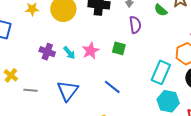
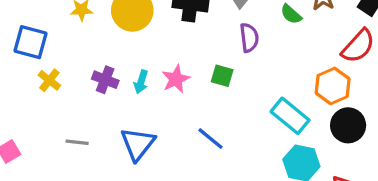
cyan arrow: (69, 53) -> (141, 82), turned 56
cyan rectangle: (161, 72) -> (290, 116), turned -75
yellow cross: (11, 75) -> (49, 80), moved

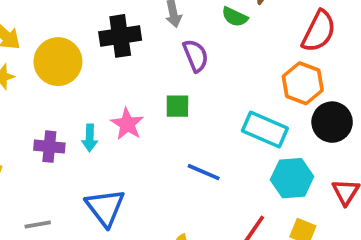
blue line: (210, 139) -> (204, 172), moved

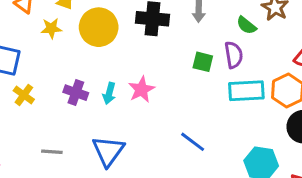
purple semicircle: (196, 56) -> (234, 55), moved
green square: (177, 106) -> (203, 62), moved
cyan rectangle: (265, 129) -> (246, 91), moved, turned -40

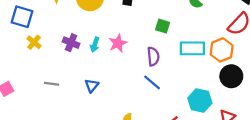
purple semicircle: (234, 55) -> (153, 56), moved
blue triangle: (108, 151) -> (92, 86), size x0.6

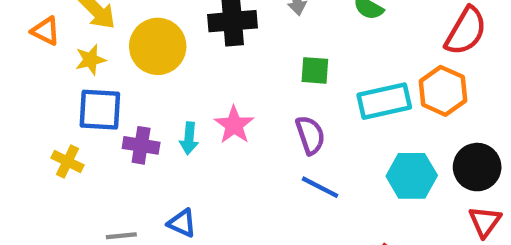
blue square: (22, 17) -> (100, 110), moved
black circle: (231, 76) -> (477, 167), moved
blue triangle: (92, 86) -> (182, 223), moved, turned -32
cyan hexagon: (200, 101) -> (412, 176), moved

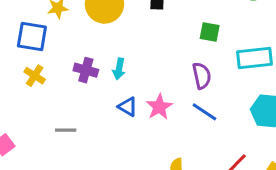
blue square: (100, 110) -> (32, 37), moved
pink star: (234, 125) -> (159, 107), moved
blue triangle: (182, 223) -> (128, 107), moved

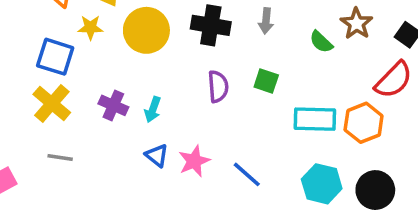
yellow cross: (35, 76) -> (52, 103), size x1.5
purple semicircle: (202, 76) -> (218, 86), moved
gray line: (66, 130) -> (60, 157), moved

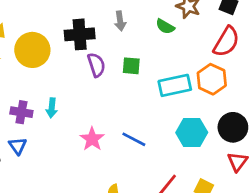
purple semicircle: (218, 86) -> (96, 65), moved
blue triangle: (157, 156) -> (18, 146), moved, turned 30

